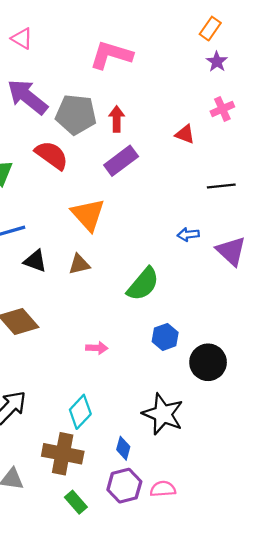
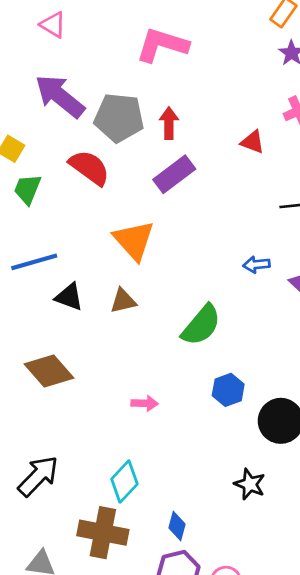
black star: (163, 414) -> (250, 484), moved, size x0.6

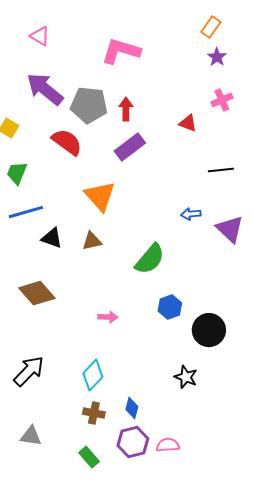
green trapezoid: (27, 189) -> (17, 173), moved
brown cross: (103, 533) -> (94, 413), moved, size x0.6

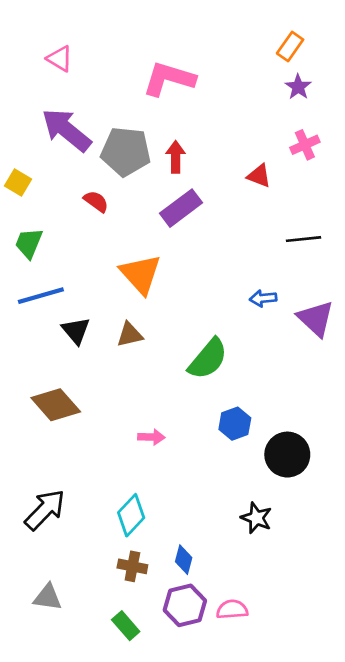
red semicircle: (67, 142) -> (96, 201), size x0.6
black triangle: (52, 238) -> (76, 331), turned 30

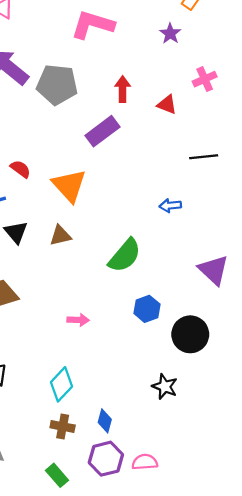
purple star: (298, 87) -> (170, 34), moved
red arrow: (176, 157) -> (123, 89), moved
red semicircle: (96, 201) -> (20, 169), moved
purple triangle: (316, 319) -> (214, 270), moved

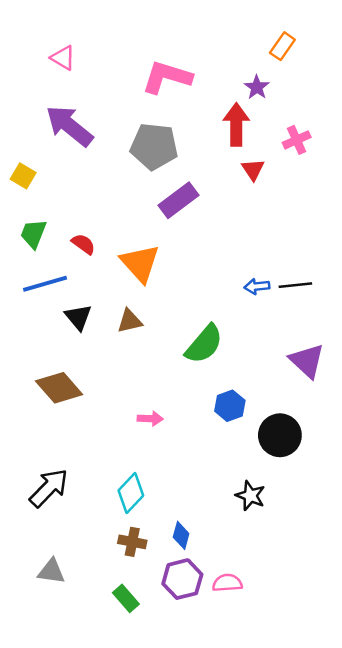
gray pentagon: (57, 85) -> (154, 146), moved
red arrow: (123, 89) -> (236, 125), moved, size x1.4
red triangle: (167, 105) -> (253, 169), turned 35
black line: (204, 157) -> (295, 285), moved

